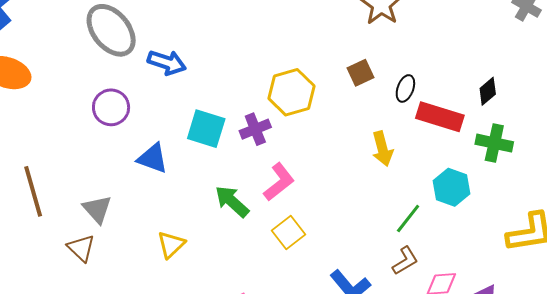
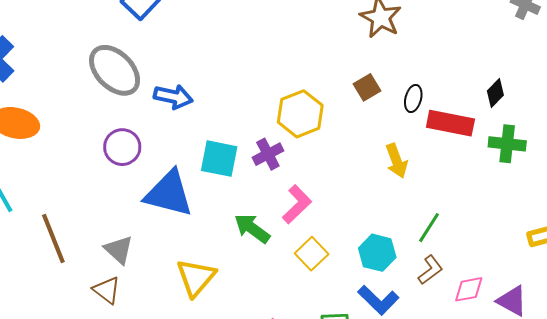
blue triangle: (153, 158) -> (169, 194), size x1.6
cyan hexagon: (451, 187) -> (377, 253), moved
yellow triangle: (171, 245) -> (196, 277), size x1.4

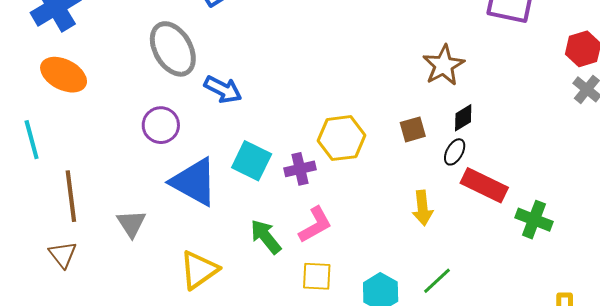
black diamond: (495, 93) -> (463, 118), moved
yellow square: (312, 254) -> (317, 276), turned 32
brown triangle: (107, 290) -> (63, 255), moved

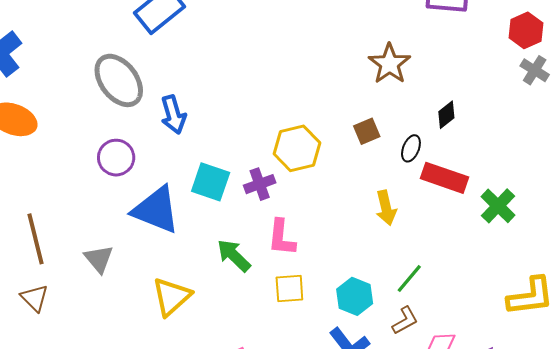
blue arrow: (223, 89) -> (173, 115), turned 54
black diamond: (463, 118) -> (446, 115), moved
green cross: (534, 220) -> (498, 206), turned 30
pink L-shape: (315, 225) -> (282, 238), turned 132

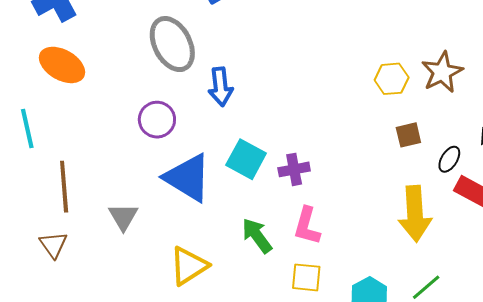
yellow hexagon: (297, 148) -> (392, 79), moved, size x0.7
yellow arrow: (386, 208) -> (415, 214), size x1.6

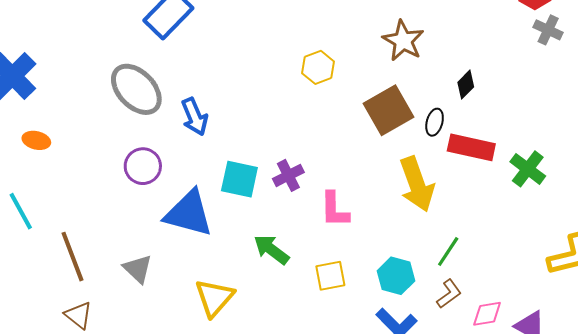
orange ellipse: (62, 65) -> (36, 140), size x0.6
yellow hexagon: (392, 79) -> (318, 67), moved
brown square: (408, 135) -> (389, 110), size x1.8
pink L-shape: (307, 226) -> (334, 210), moved

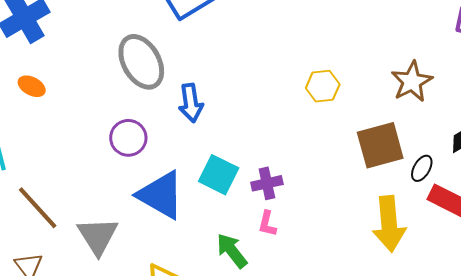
pink L-shape: (334, 210) -> (267, 224), moved, size x0.7
brown line: (72, 257) -> (38, 208), turned -36
gray triangle: (138, 269) -> (98, 236), size x1.4

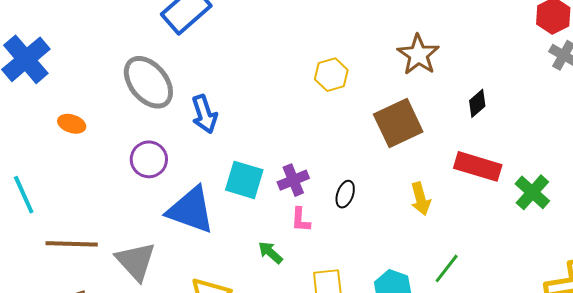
orange ellipse: (32, 86) -> (72, 124), moved
black ellipse: (422, 168) -> (345, 194), moved
brown line: (38, 208) -> (72, 244), turned -36
yellow arrow: (389, 224) -> (421, 199), size x0.6
green arrow: (232, 251) -> (270, 253), size x0.7

